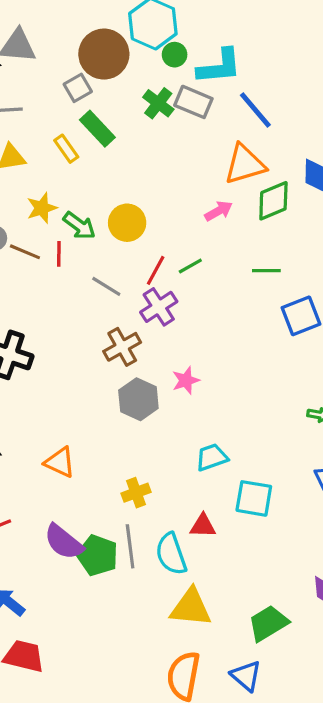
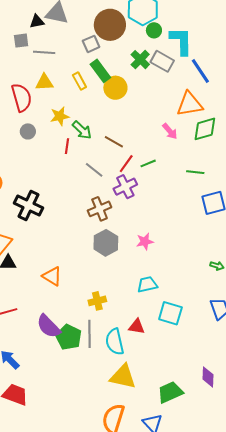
cyan L-shape: (219, 67) -> (181, 41), turned -92
pink arrow: (219, 211) -> (170, 131), turned 72
yellow circle: (127, 223) -> (115, 88), moved
brown line: (25, 252) -> (114, 142), moved
pink star: (186, 380) -> (145, 241), moved

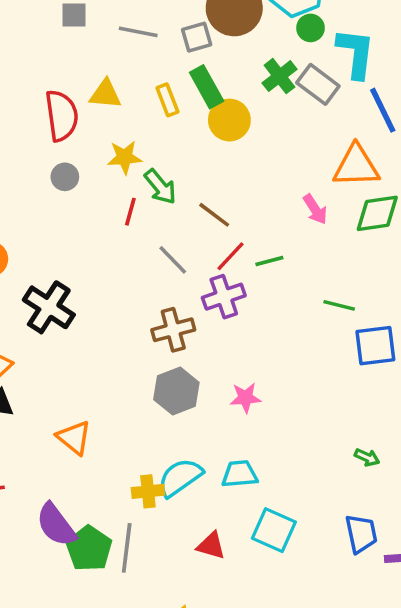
gray line: (44, 52) -> (138, 32), moved
green line: (195, 172) -> (339, 305), moved
cyan semicircle: (115, 342) -> (180, 477), moved, turned 60

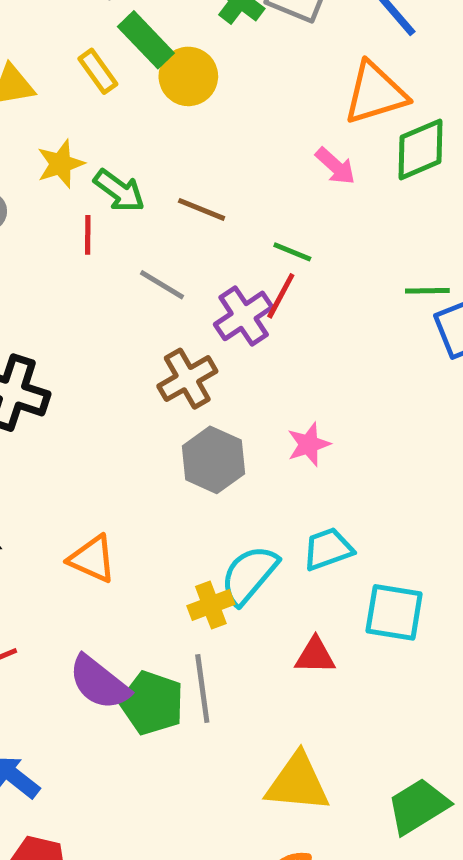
red line: (231, 256) -> (281, 296), moved
green line: (269, 261) -> (292, 252), turned 52
green line: (339, 305) -> (427, 291), moved

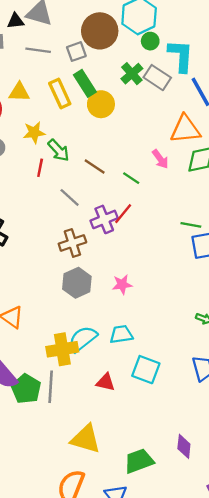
yellow rectangle: (98, 71) -> (60, 93), size x1.4
green line: (292, 252) -> (131, 178), moved
yellow cross: (211, 605) -> (62, 349), size x1.5

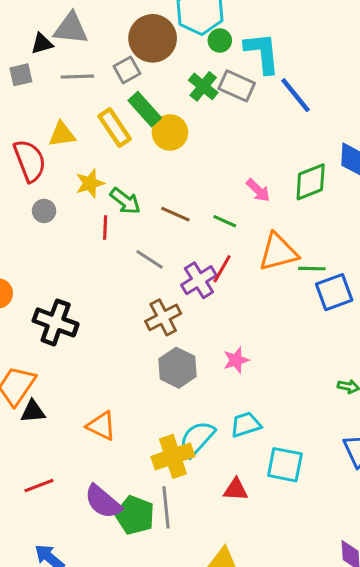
orange triangle: (185, 129) -> (278, 252), moved

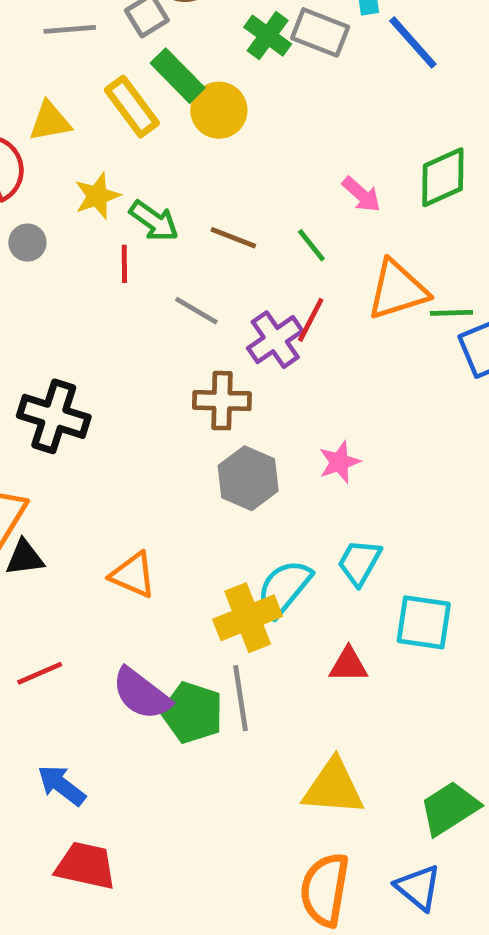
green line: (225, 221) -> (311, 245), turned 30
brown cross: (163, 317) -> (222, 401), turned 32
cyan trapezoid: (246, 425) -> (359, 562), turned -40

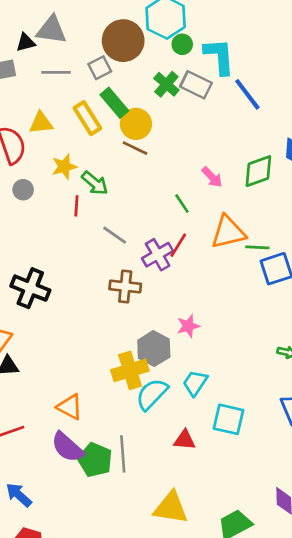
brown line: (233, 238) -> (135, 148), moved
gray hexagon: (248, 478) -> (154, 349), moved
orange triangle: (133, 575) -> (70, 407), moved
yellow cross: (248, 618) -> (130, 370), moved

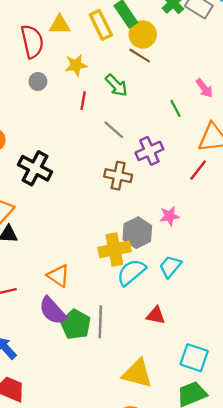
green arrow: (95, 183) -> (116, 85), moved
red line: (178, 245) -> (198, 170), moved
cyan square: (229, 419) -> (194, 358), moved

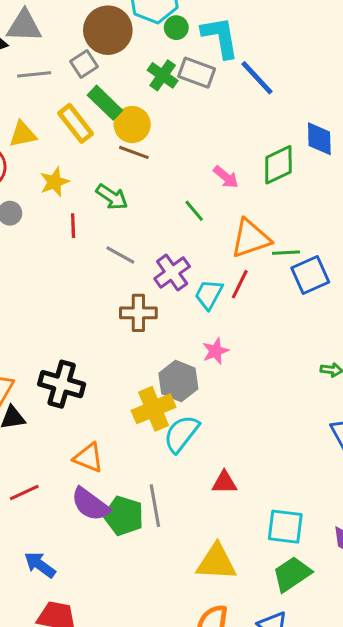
black cross: (35, 168) -> (62, 384), moved
cyan trapezoid: (170, 267) -> (209, 294), moved

